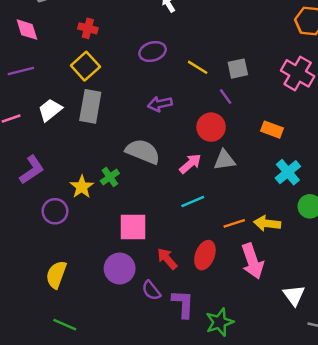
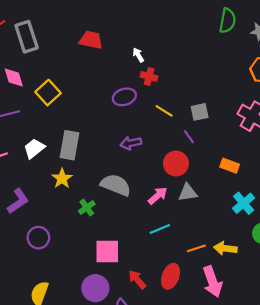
red cross: (88, 28) -> (149, 76), moved
yellow square: (85, 66) -> (48, 93), moved
yellow star: (82, 187) -> (62, 179), moved

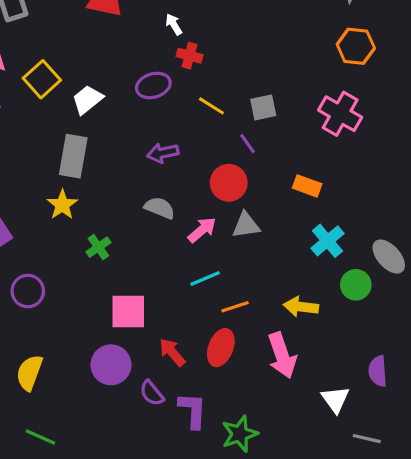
white trapezoid: (34, 148) -> (87, 100), moved
gray semicircle: (116, 185) -> (160, 208), moved, size x0.7
orange line: (196, 248) -> (235, 307), moved

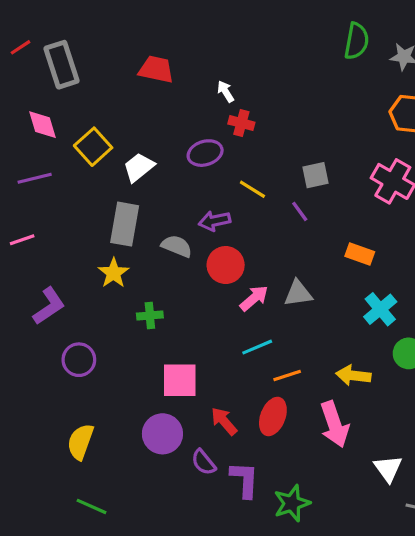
yellow line: (211, 106) -> (252, 189), moved
red circle: (229, 183) -> (226, 265), moved
gray semicircle: (160, 208) -> (177, 246), moved
green cross: (98, 247) -> (150, 316), turned 30

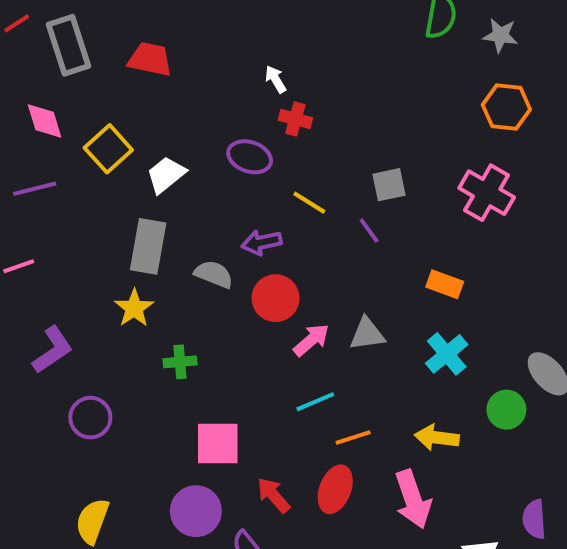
red trapezoid: (156, 69) -> (150, 59), moved
purple ellipse: (205, 153) -> (250, 157), turned 36
cyan cross: (380, 309) -> (447, 354), moved

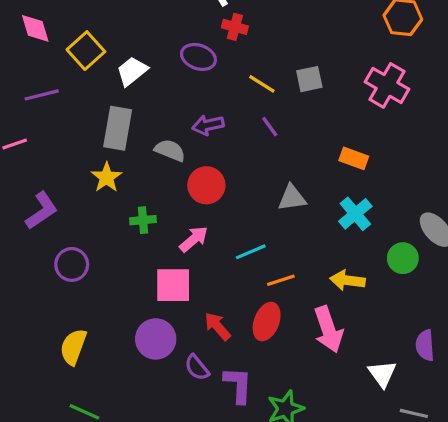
purple line: (35, 189) -> (42, 95), moved
yellow line: (309, 203) -> (262, 84), moved
purple line: (369, 230) -> (270, 127), moved
red circle: (275, 298) -> (206, 185), moved
pink arrow: (311, 340) -> (194, 239), moved

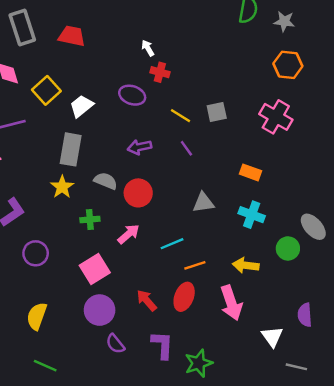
gray semicircle: (170, 150) -> (106, 181), moved
cyan cross: (355, 214) -> (252, 215), turned -30
pink square: (173, 285) -> (95, 269), moved, turned -32
purple semicircle: (197, 367) -> (115, 344), moved

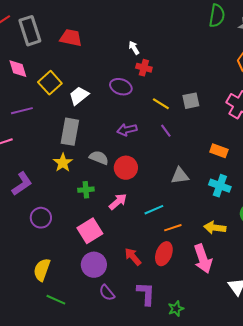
green star: (199, 363) -> (176, 309), size x0.7
green line: (45, 366) -> (56, 300), moved

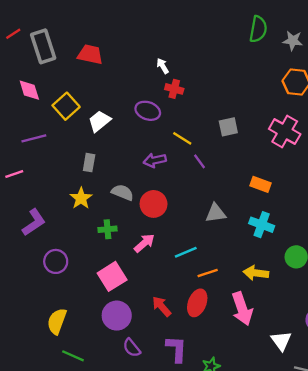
yellow line: (161, 104) -> (182, 138), moved
gray rectangle: (70, 132) -> (89, 163), size x0.6

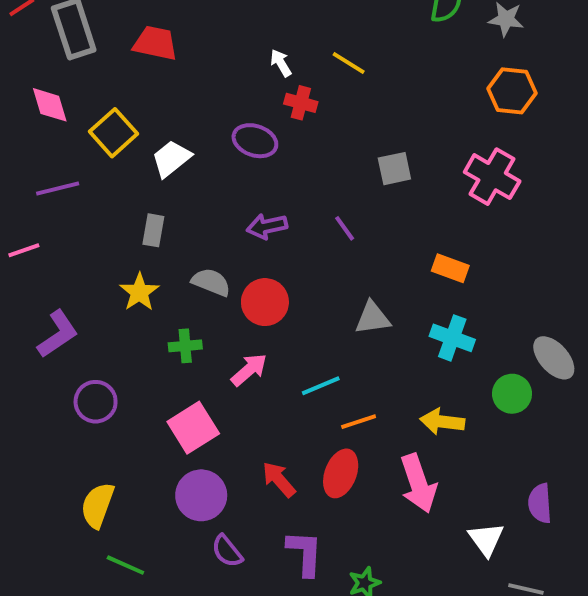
yellow line: (182, 138) -> (349, 63), moved

